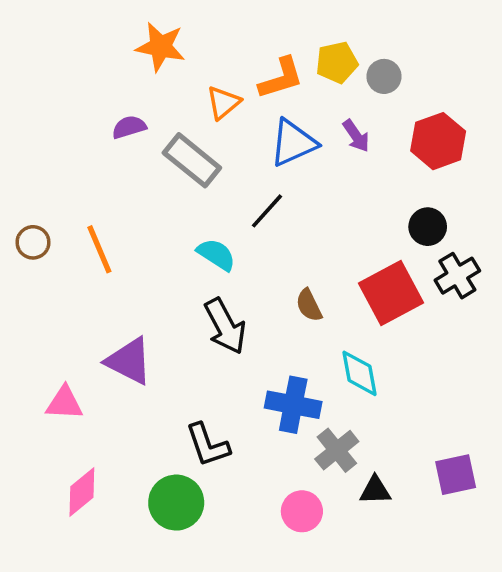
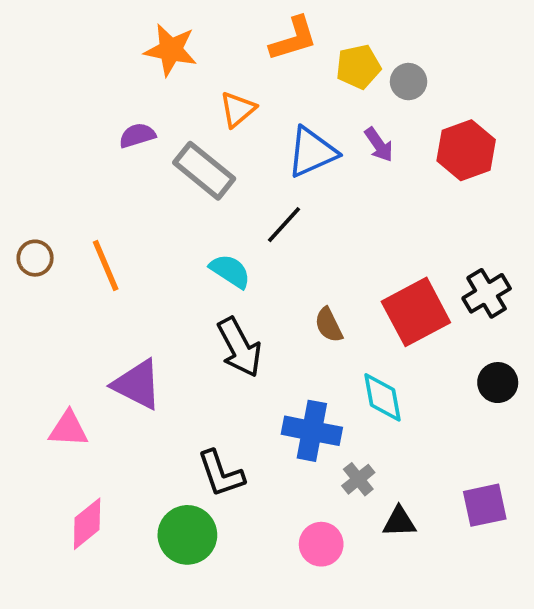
orange L-shape: (281, 78) -> (293, 39), moved
black circle: (428, 227) -> (498, 383), moved
gray cross: (337, 450) -> (358, 479), size x0.7

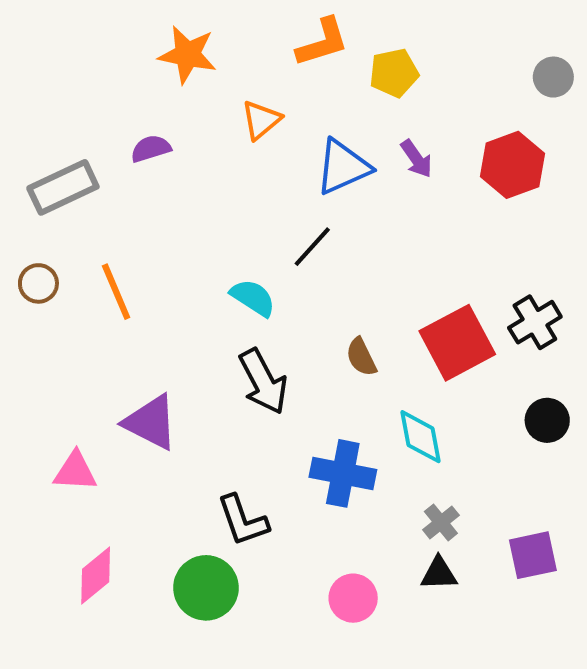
gray circle: (409, 82) -> (553, 77), moved
gray rectangle: (204, 171) -> (63, 187), moved, turned -64
gray cross: (358, 479) -> (441, 522), moved

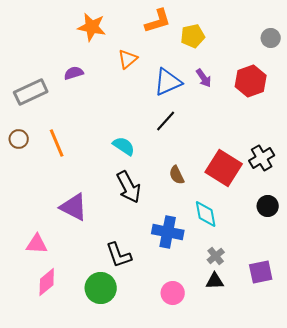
black line: (312, 247) -> (166, 121), moved
red square: (457, 343) -> (224, 168), turned -30
pink triangle: (75, 471) -> (37, 244), moved

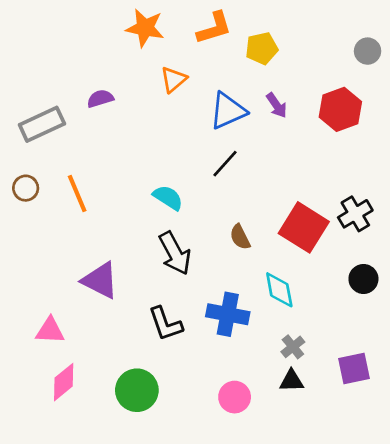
orange star: (92, 27) -> (145, 28), moved
black L-shape: (119, 255) -> (165, 324), moved

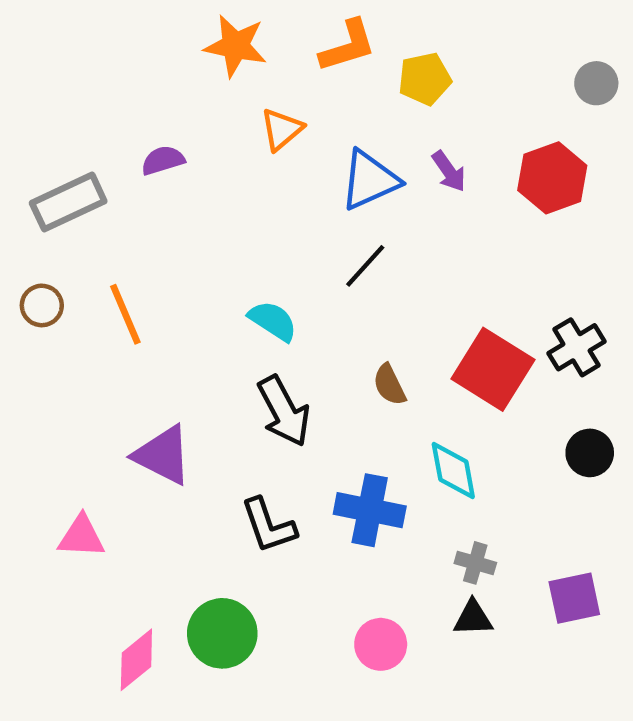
gray cross: (293, 347) -> (475, 563), turned -35
pink diamond: (64, 382) -> (136, 660), moved

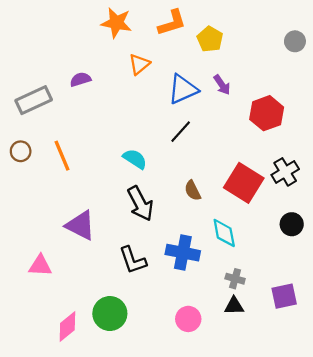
yellow pentagon: (425, 79) -> (210, 39), turned -30
red hexagon: (552, 178) -> (267, 113), moved

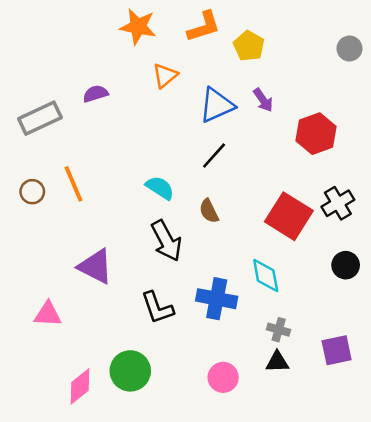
brown circle: (21, 151) -> (32, 192), moved
brown semicircle: (193, 190) -> (209, 211), moved

